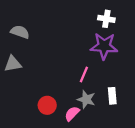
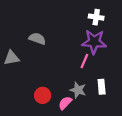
gray semicircle: (20, 32) -> (37, 39), moved
pink line: (84, 75) -> (84, 61), moved

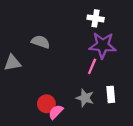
white cross: (96, 17) -> (96, 18), moved
pink semicircle: (65, 103) -> (56, 112), moved

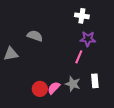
purple star: (103, 45) -> (88, 39), size x0.7
pink semicircle: (56, 112) -> (54, 88), moved

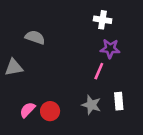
gray semicircle: (35, 36) -> (35, 37), moved
pink semicircle: (54, 88) -> (28, 110), moved

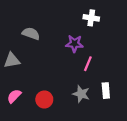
purple star: (110, 49) -> (74, 44), moved
pink semicircle: (28, 110) -> (14, 96), moved

